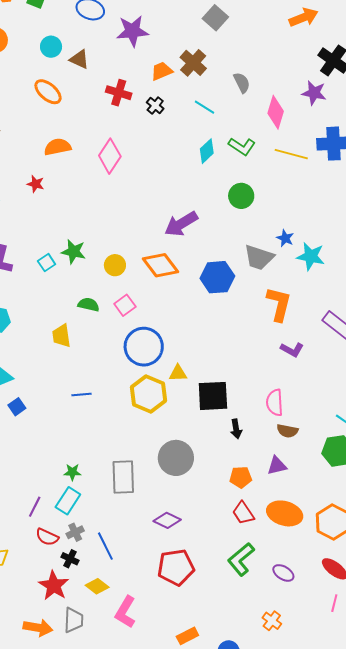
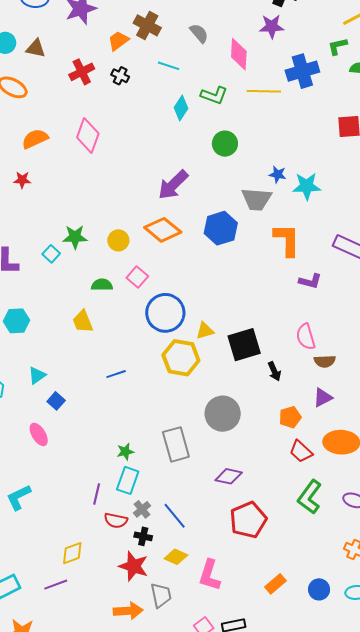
red cross: (119, 93) -> (82, 72), turned -30

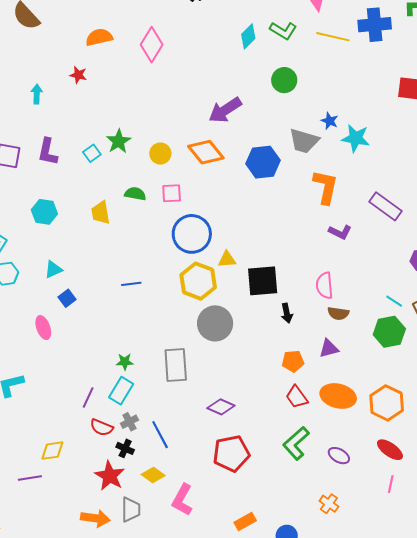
green star: (75, 237) -> (119, 141), turned 30
pink square: (137, 277) -> (172, 193), turned 35
yellow trapezoid: (83, 322) -> (101, 213), moved
gray circle: (223, 414) -> (215, 323), moved

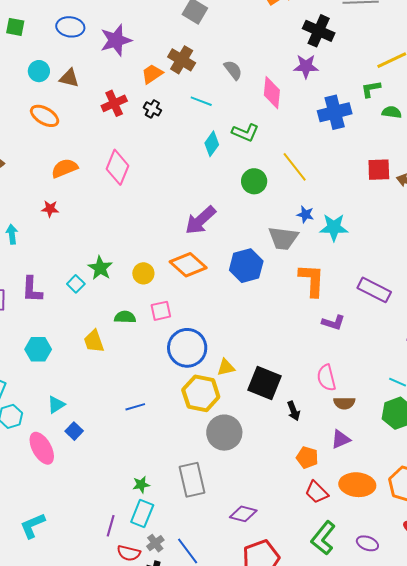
yellow line: (333, 37) -> (295, 167), moved, turned 48
black square: (263, 281) -> (265, 383), turned 36
pink ellipse: (43, 328) -> (42, 448), moved, size x1.4
orange pentagon: (293, 361) -> (307, 458), turned 30

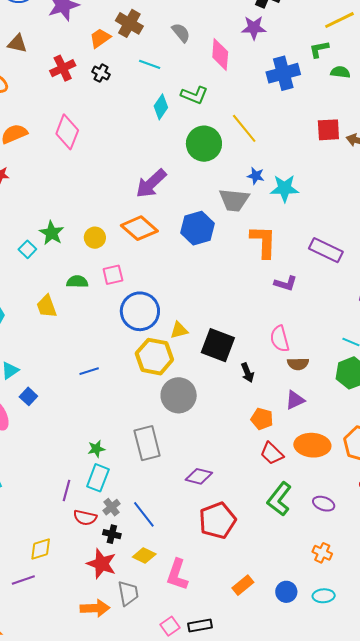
green circle: (254, 181) -> (204, 144), size x1.4

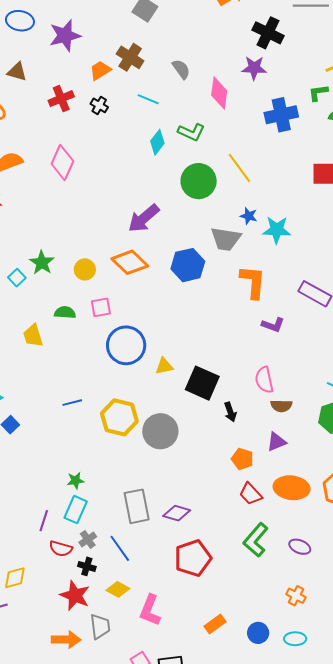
yellow hexagon: (154, 357) -> (119, 417), moved
gray rectangle: (147, 443) -> (137, 506), moved

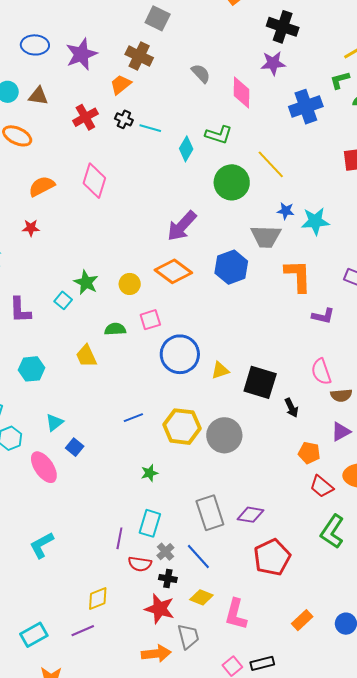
brown cross: (130, 57) -> (139, 56), moved
cyan line: (148, 99) -> (150, 128), moved
green star: (76, 481) -> (149, 473), moved

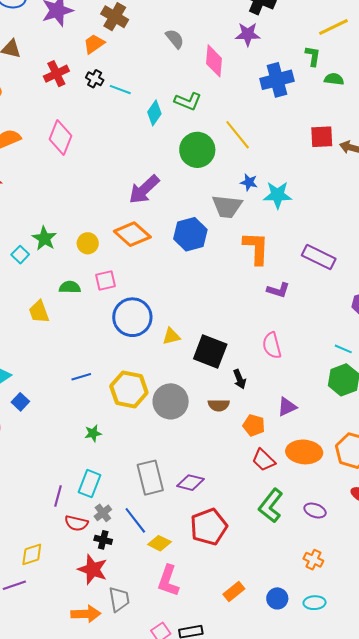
green L-shape: (340, 80) -> (313, 56), turned 110
brown semicircle: (341, 395) -> (219, 405), moved
yellow diamond: (201, 597) -> (159, 543), moved

